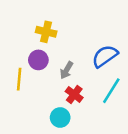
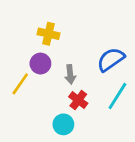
gray arrow: (67, 70) -> (70, 74), turned -36
yellow line: (19, 79) -> (20, 84), turned 30

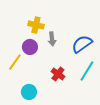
gray arrow: (70, 74) -> (52, 39), moved
cyan circle: (63, 124) -> (29, 92), moved

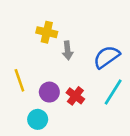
purple circle: (30, 47) -> (49, 92), moved
yellow line: (15, 62) -> (19, 80), turned -54

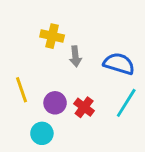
blue semicircle: (107, 57) -> (119, 64), turned 52

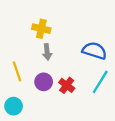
gray arrow: (75, 56) -> (47, 52), moved
cyan circle: (42, 133) -> (14, 106), moved

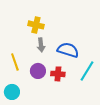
blue semicircle: (94, 51) -> (68, 50), moved
red cross: (67, 85) -> (58, 74), turned -32

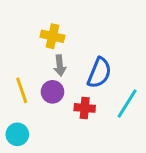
blue semicircle: (68, 50) -> (99, 73), turned 95
purple circle: (38, 71) -> (52, 92), moved

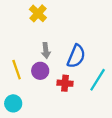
yellow cross: (52, 36) -> (38, 13), moved, turned 30

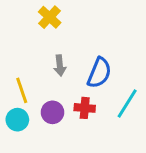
purple circle: (40, 71) -> (52, 112), moved
cyan circle: (13, 103) -> (17, 120), moved

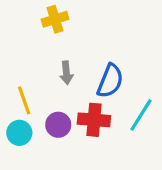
yellow cross: (50, 17) -> (55, 19), turned 30
red cross: (85, 108) -> (94, 120), size x1.4

